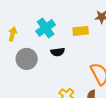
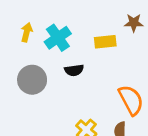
yellow arrow: (13, 34) -> (27, 32), moved

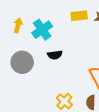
yellow rectangle: (105, 42) -> (79, 16), moved

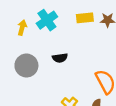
cyan cross: (42, 30) -> (47, 20), moved

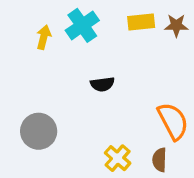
gray circle: (26, 66) -> (39, 131), moved

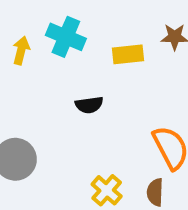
yellow rectangle: (141, 22) -> (128, 54), moved
cyan cross: (82, 25) -> (66, 37), turned -32

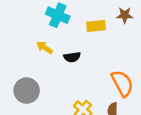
yellow arrow: (21, 50) -> (45, 47), moved, turned -70

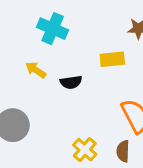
yellow rectangle: (96, 26) -> (112, 59), moved

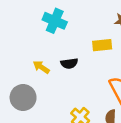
yellow arrow: (36, 70) -> (41, 67), moved

